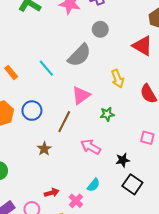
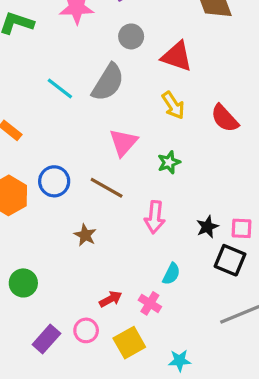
red triangle: (142, 46) -> (177, 56), moved
cyan line: (46, 68) -> (60, 89), moved
brown line: (64, 122) -> (107, 188), turned -75
pink square: (147, 138) -> (242, 228), moved
pink arrow: (91, 147) -> (155, 217), turned -102

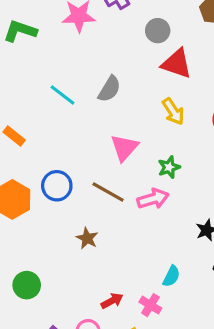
gray circle: (131, 36) -> (158, 31), moved
gray semicircle: (108, 82) -> (109, 89), size x0.7
pink arrow: (155, 217) -> (153, 199), moved, turned -112

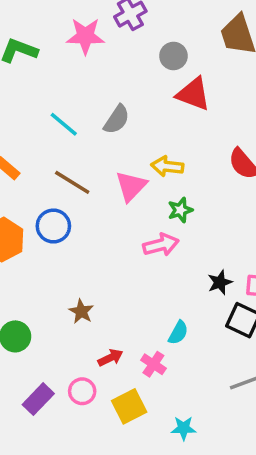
yellow arrow: (173, 111) -> (167, 166), moved, turned 128
brown line: (108, 192) -> (72, 182), moved
brown star: (87, 238) -> (81, 311), moved

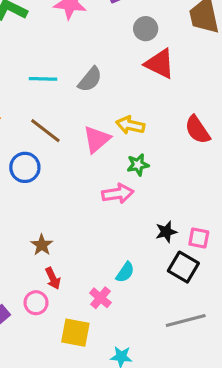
cyan line: (64, 124) -> (43, 79), turned -44
red arrow: (110, 358) -> (53, 278), moved, turned 85
pink circle: (82, 391) -> (36, 303), moved
yellow square: (129, 406) -> (75, 333), turned 32

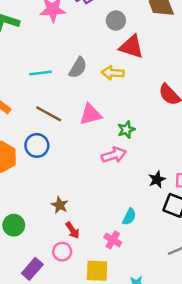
yellow arrow: (130, 125) -> (113, 73), moved
pink triangle: (97, 139) -> (90, 114), turned 35

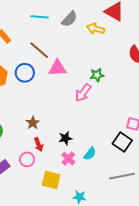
pink triangle: (90, 114) -> (57, 68), moved
pink arrow: (114, 155) -> (83, 93), turned 132
black star: (157, 179) -> (65, 138), moved
cyan semicircle: (129, 217) -> (90, 154), moved

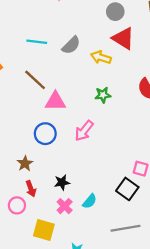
blue circle: (25, 73) -> (45, 134), moved
green star: (97, 75) -> (103, 95), moved

